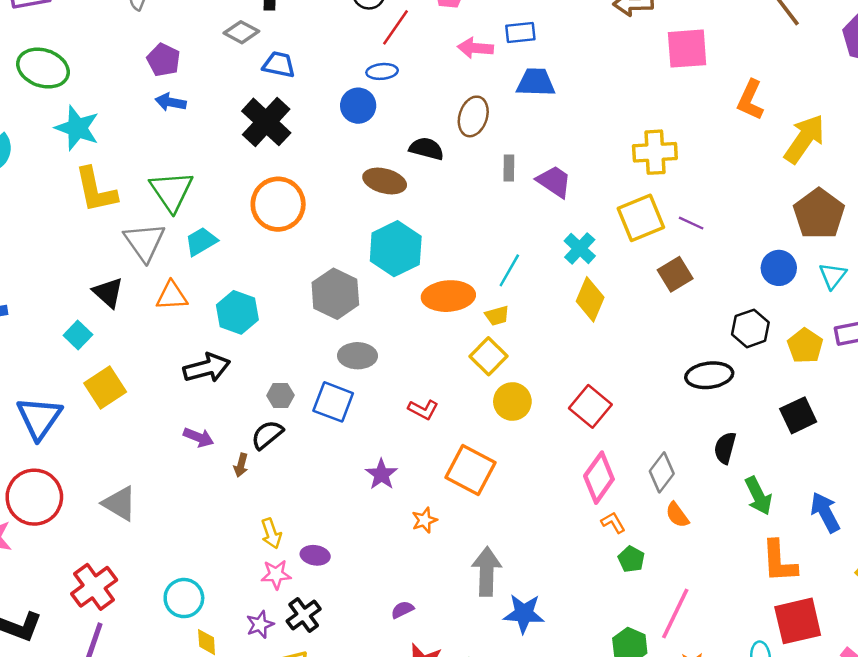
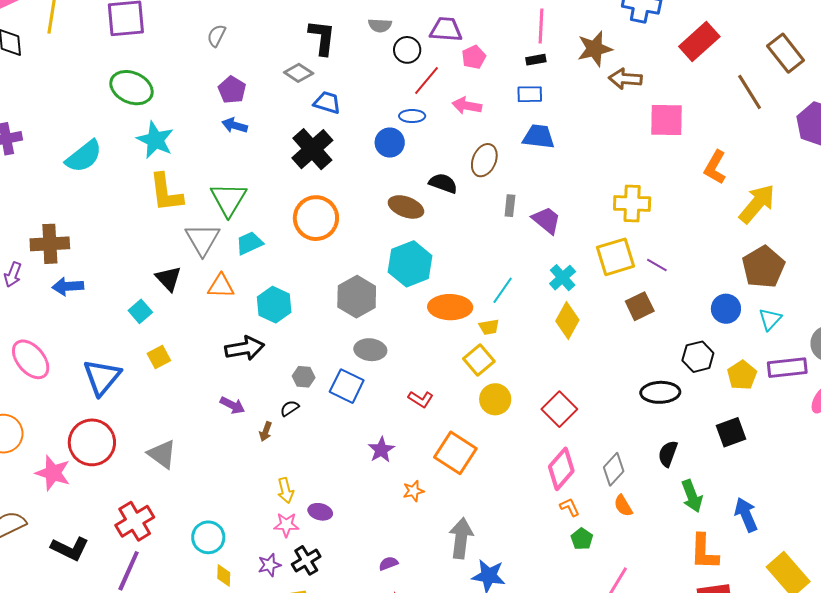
pink arrow: (475, 48) -> (467, 106), moved
yellow square: (105, 388) -> (159, 357), size x0.7
black semicircle: (267, 435) -> (290, 408), size x0.7

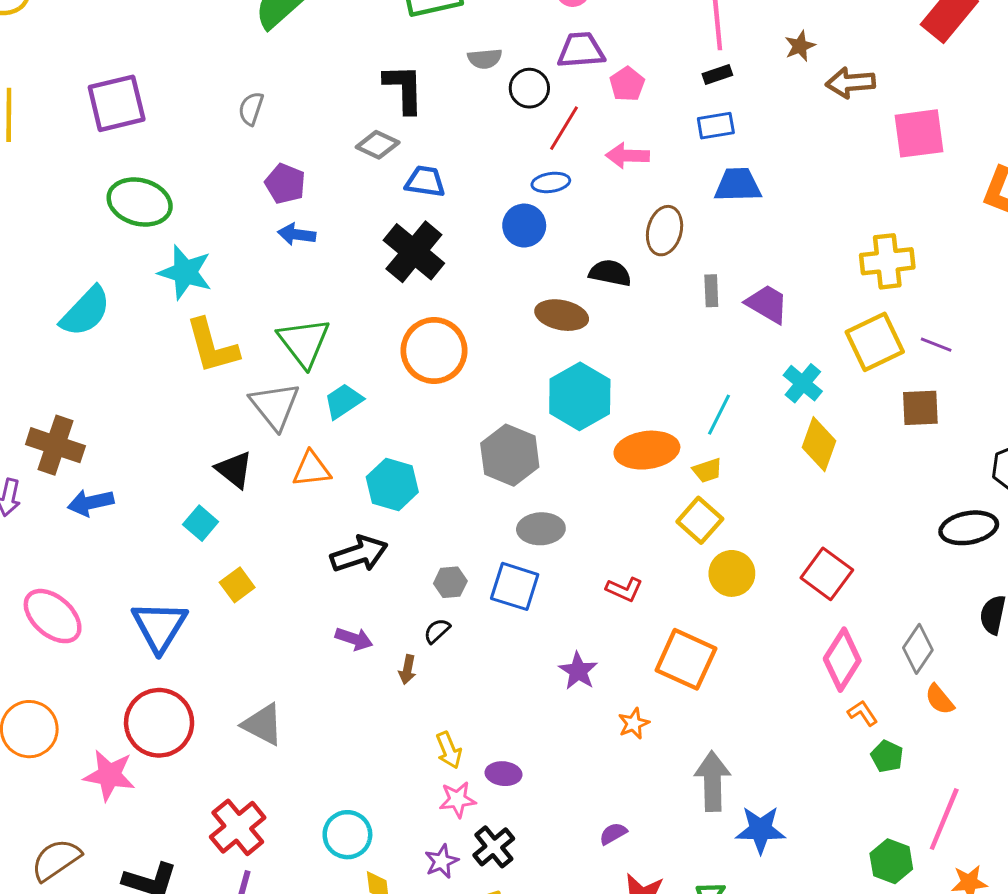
brown star: (595, 49) -> (800, 46), size x0.6
brown cross: (50, 244) -> (55, 445), turned 30
brown square: (640, 306) -> (920, 408), turned 32

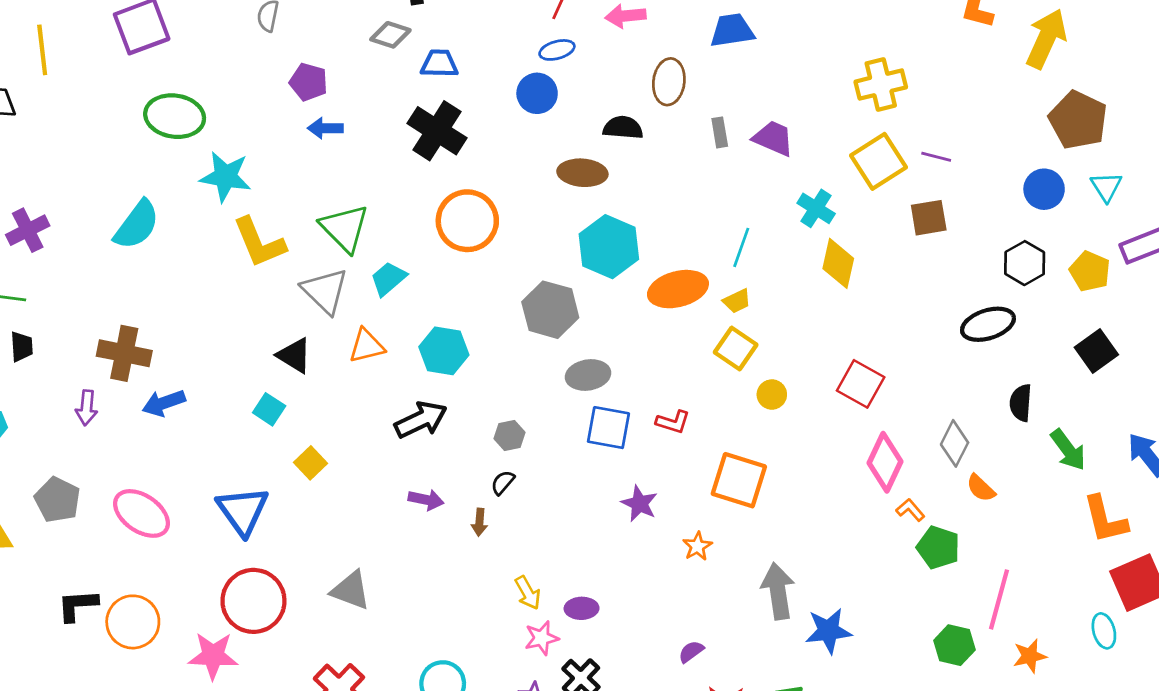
yellow circle: (732, 573) -> (772, 395), size x0.7
blue square: (515, 586) -> (608, 428), moved
green pentagon: (887, 756) -> (938, 547), size x1.4

